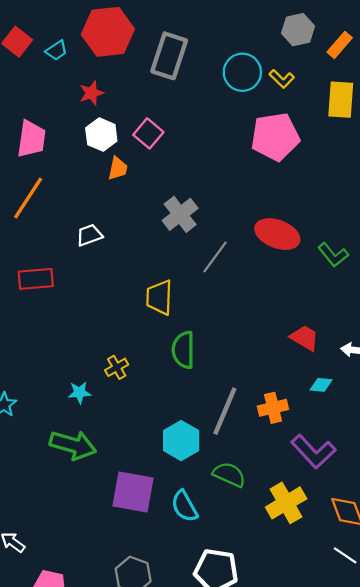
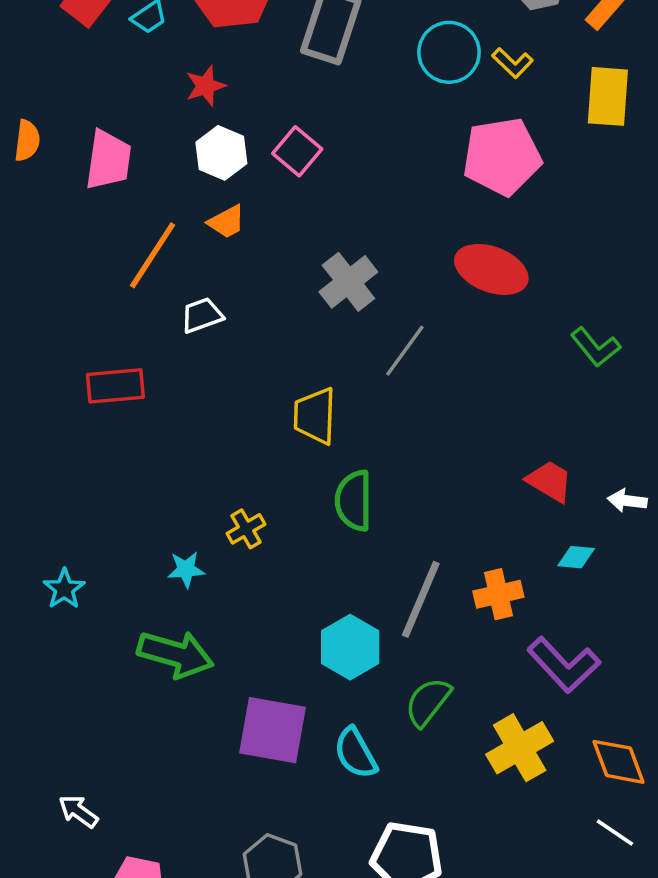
orange trapezoid: (118, 168) -> (227, 222), moved, turned 50
orange line: (28, 198) -> (152, 255), moved
red ellipse: (277, 234) -> (491, 269), moved
green semicircle: (229, 474) -> (428, 702), turned -76

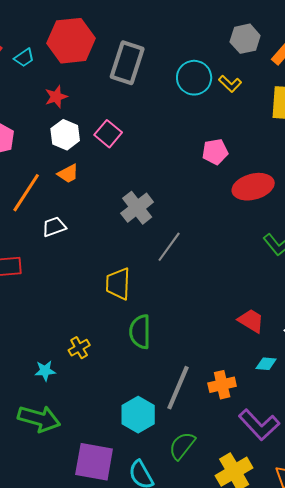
pink pentagon: (502, 156) -> (215, 152), moved, size x0.6
red ellipse: (491, 269) -> (253, 187), moved, turned -36

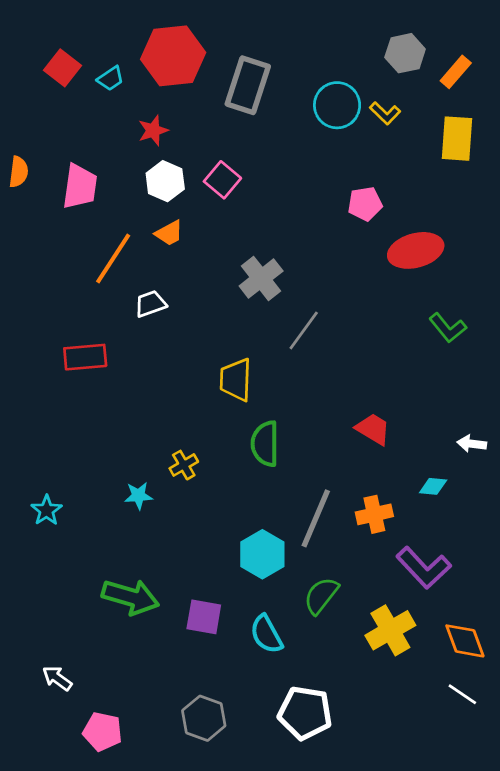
red trapezoid: (251, 321) -> (373, 429), moved
green arrow: (39, 419) -> (130, 597), moved
purple square: (94, 462) -> (204, 617), size x0.7

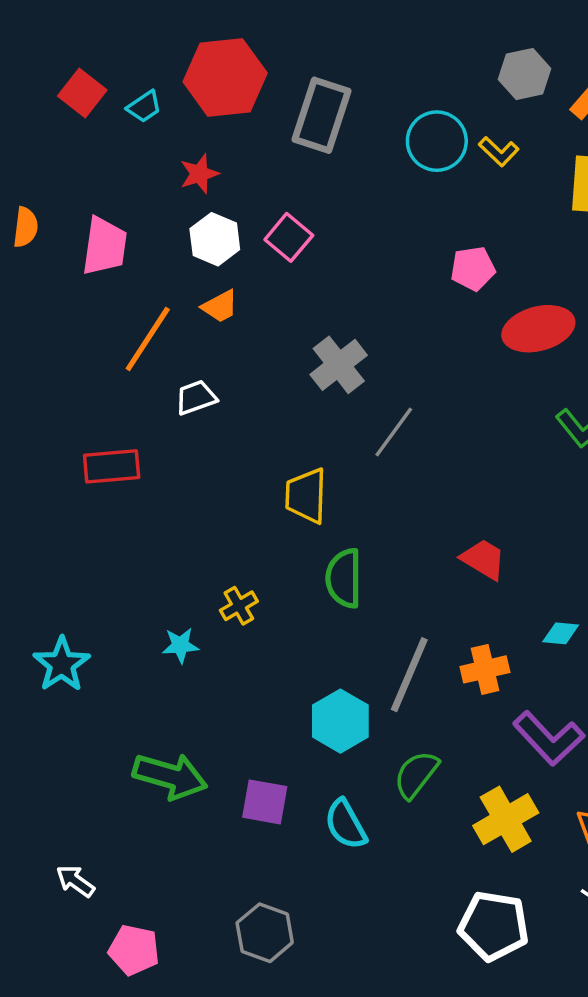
cyan star: (47, 510) -> (62, 664), size x1.4
white pentagon: (305, 713) -> (494, 926), moved

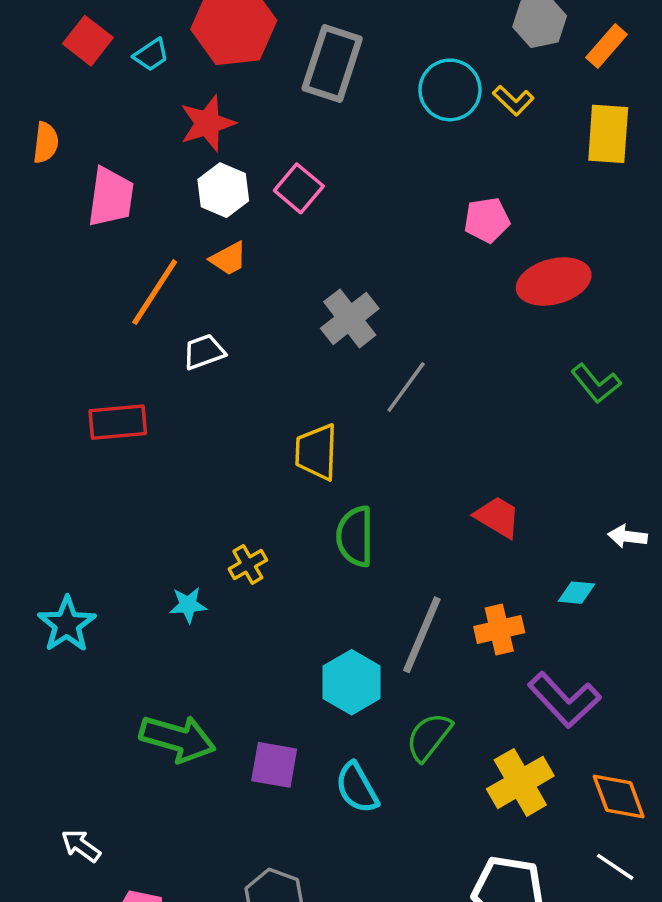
red star: (199, 174) -> (207, 123), size x1.4
orange semicircle: (26, 227) -> (46, 143), moved

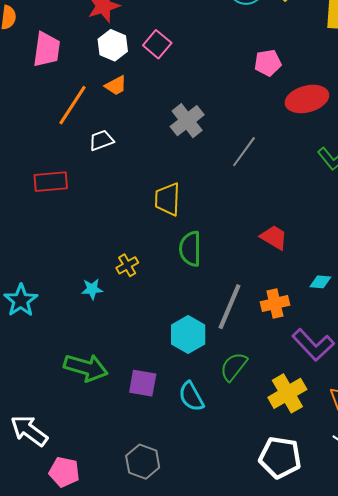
gray line: (406, 387) -> (244, 152), moved
white arrow: (81, 846) -> (29, 431), size x1.6

